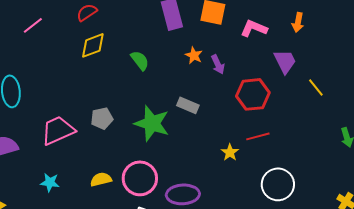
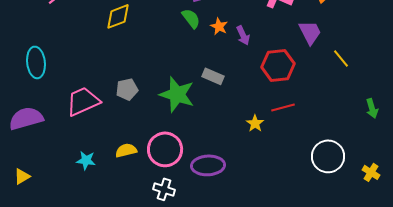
green semicircle: (140, 60) -> (191, 18), moved
cyan star: (50, 182) -> (86, 160), moved
white circle: (278, 184) -> (328, 156), moved

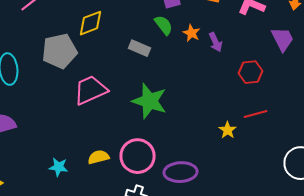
red hexagon: (278, 65) -> (250, 72), size x0.7
gray rectangle: (213, 76) -> (140, 48), moved
gray pentagon: (127, 89) -> (60, 51), moved, size x1.6
pink trapezoid: (83, 101) -> (90, 90), moved

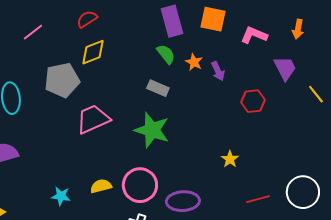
gray rectangle: (140, 48) -> (158, 88), moved
red line: (256, 114) -> (258, 199), moved

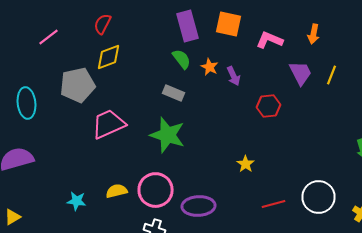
red semicircle: (87, 19) -> (102, 24), turned -30
yellow line: (316, 94) -> (332, 75), moved, turned 60

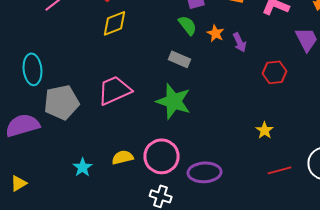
gray pentagon: (78, 85) -> (62, 102), moved
yellow star: (246, 164) -> (265, 130), moved
cyan star: (76, 201) -> (83, 167), turned 30

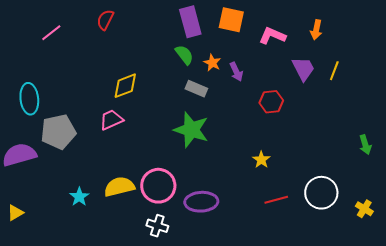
yellow diamond: (115, 23) -> (125, 86), moved
gray rectangle: (180, 59) -> (196, 89), moved
pink trapezoid: (115, 90) -> (111, 120), size x0.7
green star: (174, 101) -> (191, 130), moved
yellow semicircle: (123, 157) -> (119, 187), size x1.4

